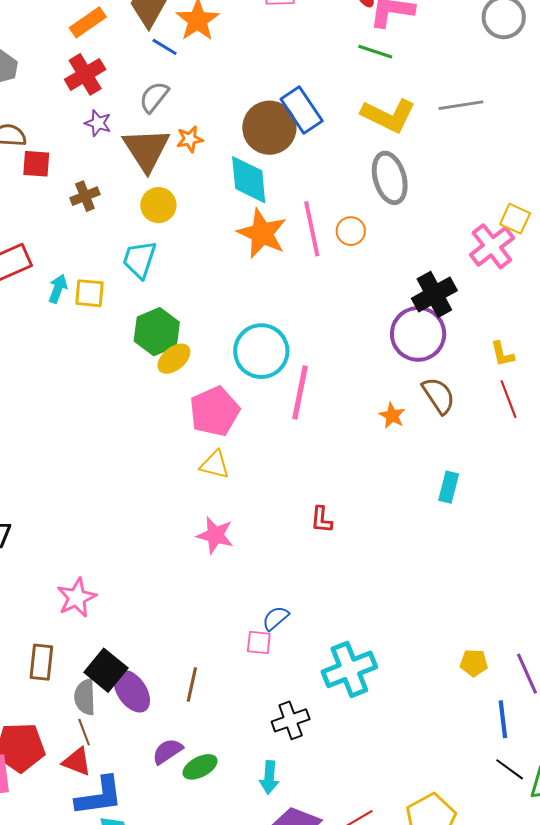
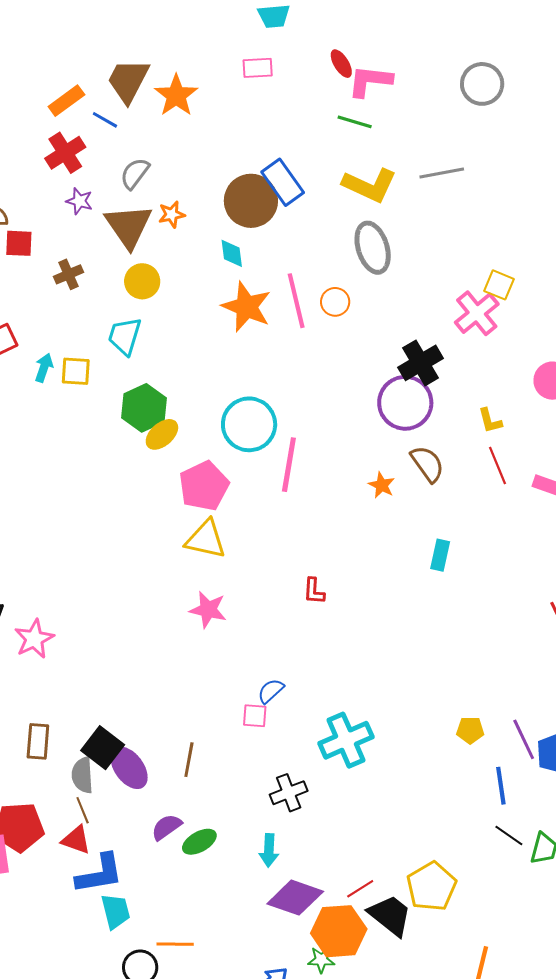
blue line: (165, 47) -> (105, 120), moved
cyan diamond: (249, 180) -> (232, 253), size x0.6
yellow triangle: (215, 465) -> (206, 539), size x1.4
pink star: (77, 598) -> (34, 639), moved

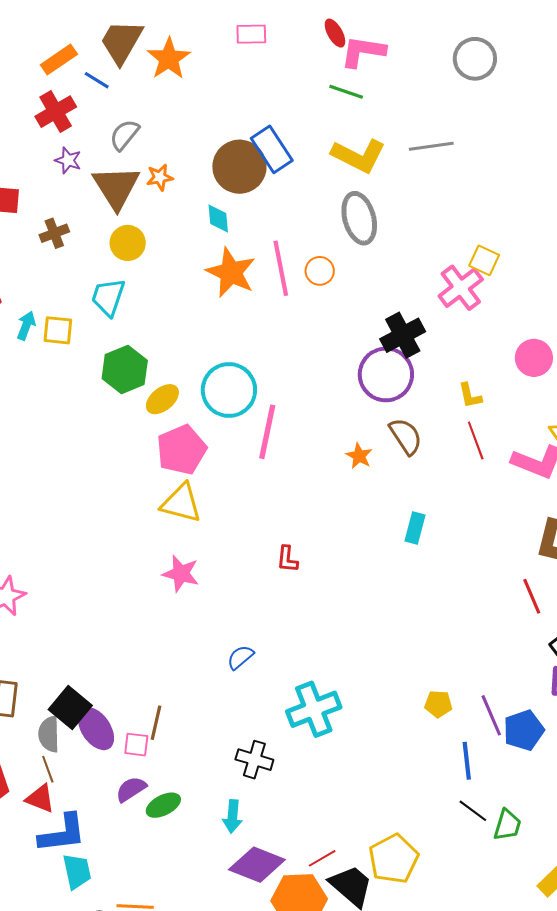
yellow ellipse: (162, 434) -> (162, 399), moved
pink square: (255, 716) -> (136, 745), moved
black cross: (289, 793) -> (254, 760), turned 36

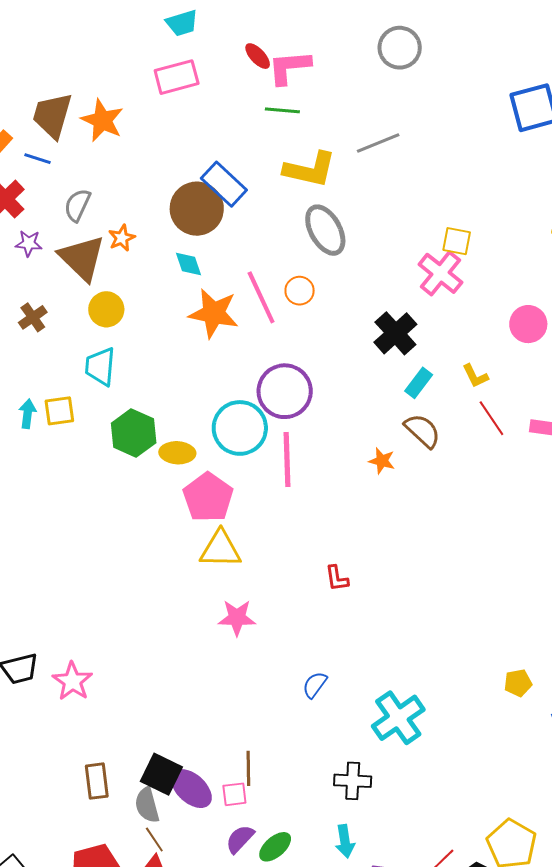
pink rectangle: (251, 34) -> (177, 77), size x1.4
purple circle: (386, 374) -> (285, 391), moved
yellow ellipse: (162, 399) -> (177, 453), turned 56
cyan rectangle: (415, 528) -> (419, 383), moved, turned 36

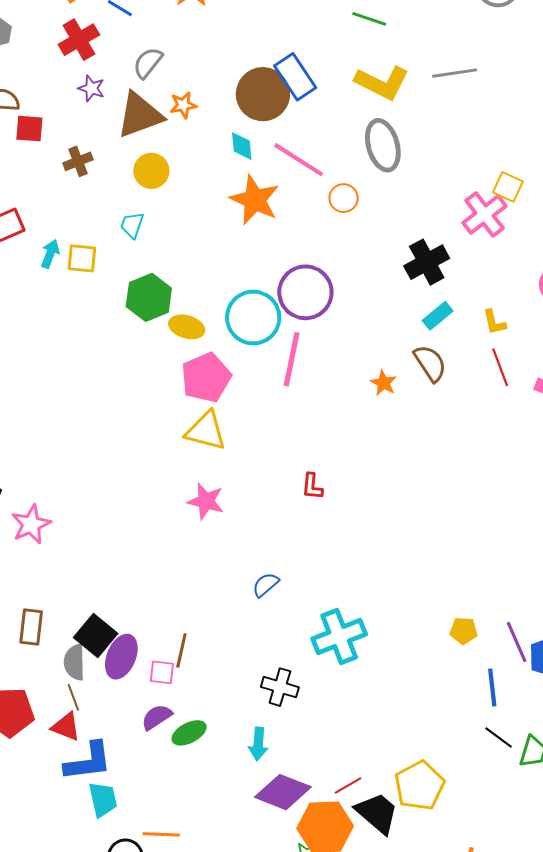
brown triangle: (82, 258) -> (140, 115), turned 42
pink line: (261, 297) -> (299, 160), moved, turned -46
cyan trapezoid: (100, 367) -> (132, 225), size x0.7
purple ellipse: (191, 789) -> (121, 657), turned 57

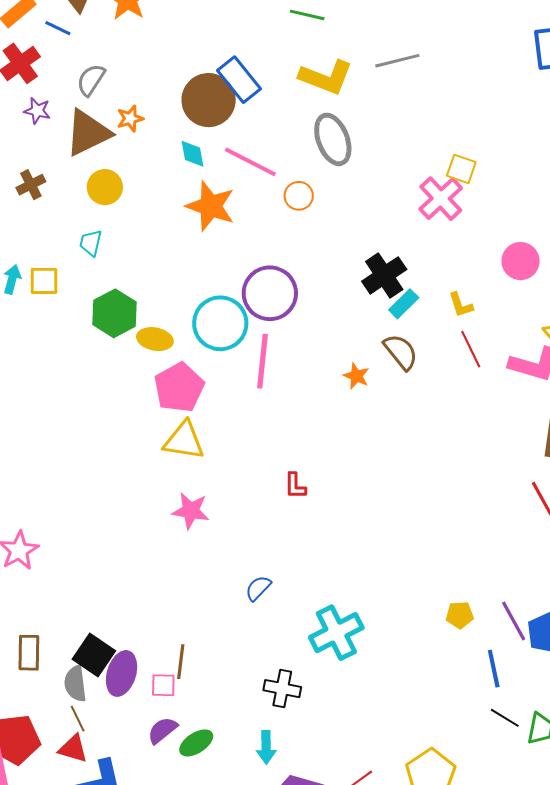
black cross: (427, 262) -> (384, 275), moved

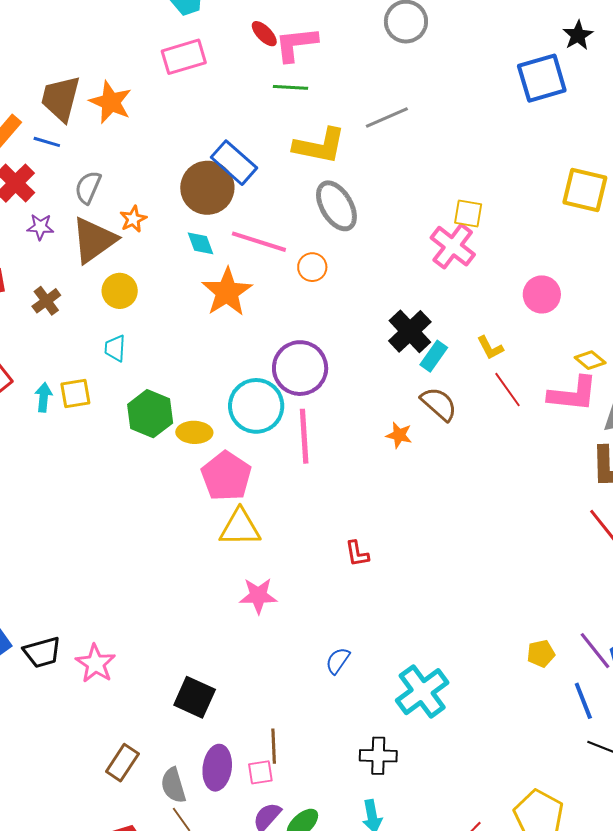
orange star: (211, 206) -> (227, 292), turned 30
brown rectangle: (29, 653) -> (122, 763), turned 42
black square: (94, 655) -> (195, 697), moved

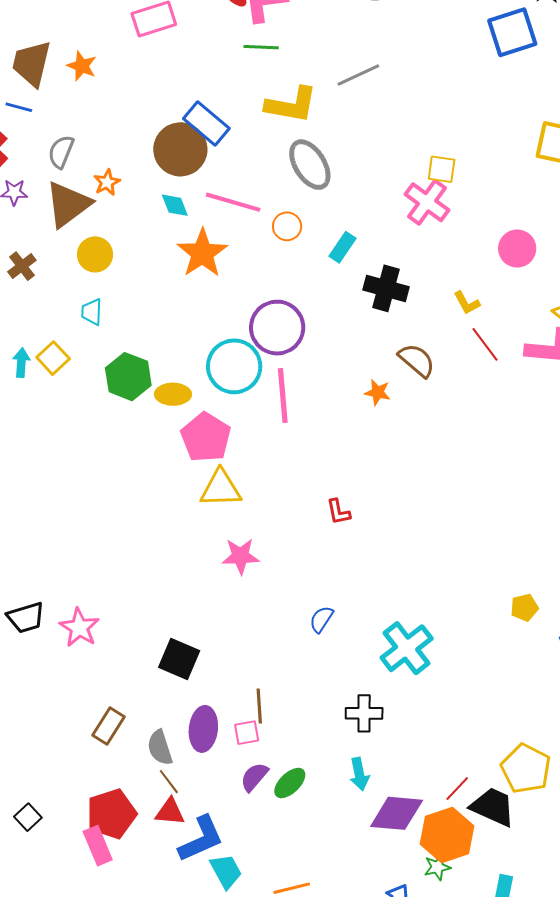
orange star: (111, 102) -> (82, 66), size x0.7
black cross: (410, 331) -> (386, 288), turned -30
cyan rectangle: (434, 356) -> (342, 247), moved
yellow square: (75, 394) -> (53, 358), turned -32

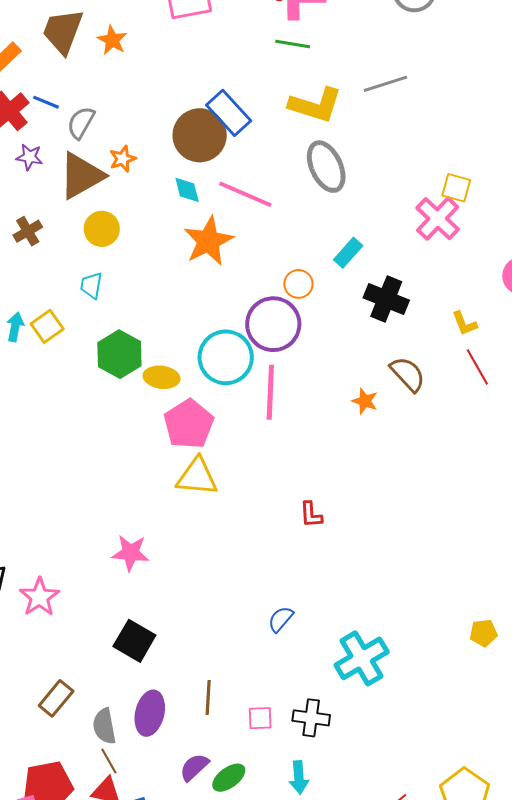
blue line: (19, 107) -> (46, 102), moved
orange circle: (287, 226) -> (298, 284), moved
pink star: (240, 556) -> (130, 553), moved
pink square: (247, 733) -> (260, 718), moved

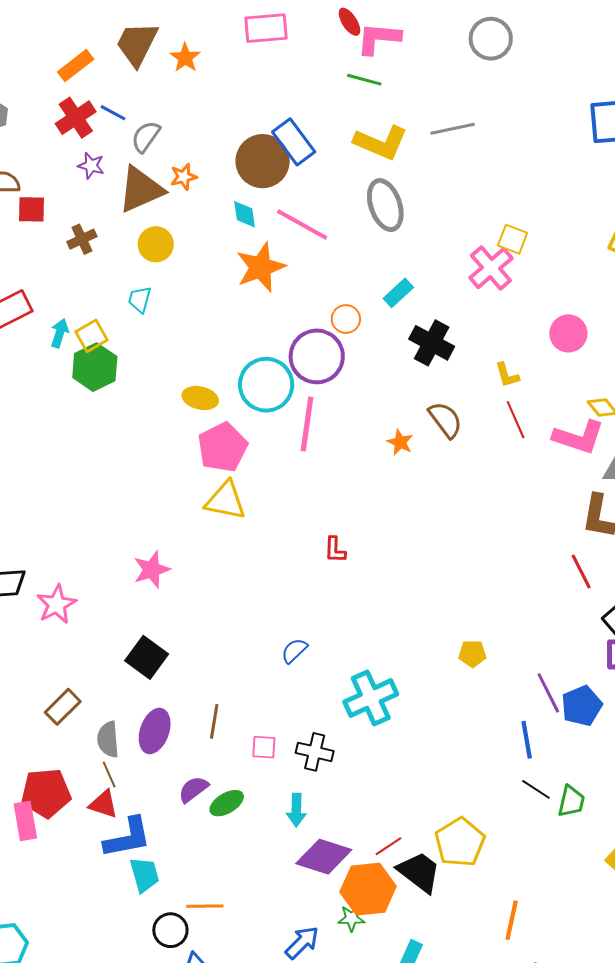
green hexagon: (119, 354) -> (95, 367), moved
pink star: (130, 553) -> (152, 570), turned -30
yellow pentagon: (483, 633) -> (472, 654), moved

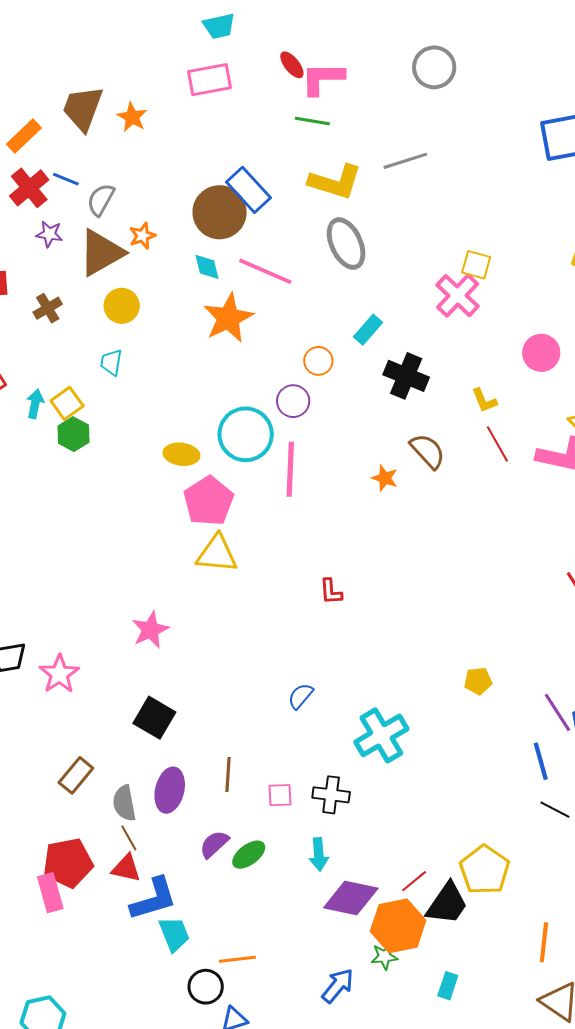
purple circle: (317, 356) -> (293, 401), size x0.6
green hexagon: (95, 367) -> (73, 434), size x0.7
black trapezoid: (419, 872) -> (447, 904), turned 93

